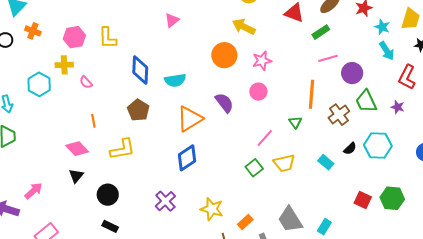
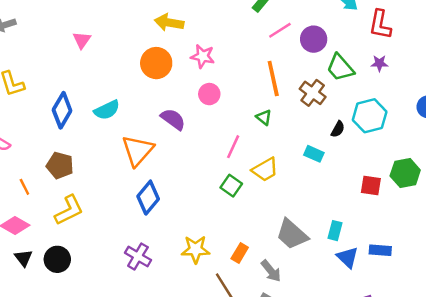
pink star: (262, 61) -> (203, 56), turned -30
blue diamond: (140, 70) -> (62, 110), turned 44
brown pentagon: (138, 110) -> (60, 165), moved
black circle: (108, 195) -> (57, 259), moved

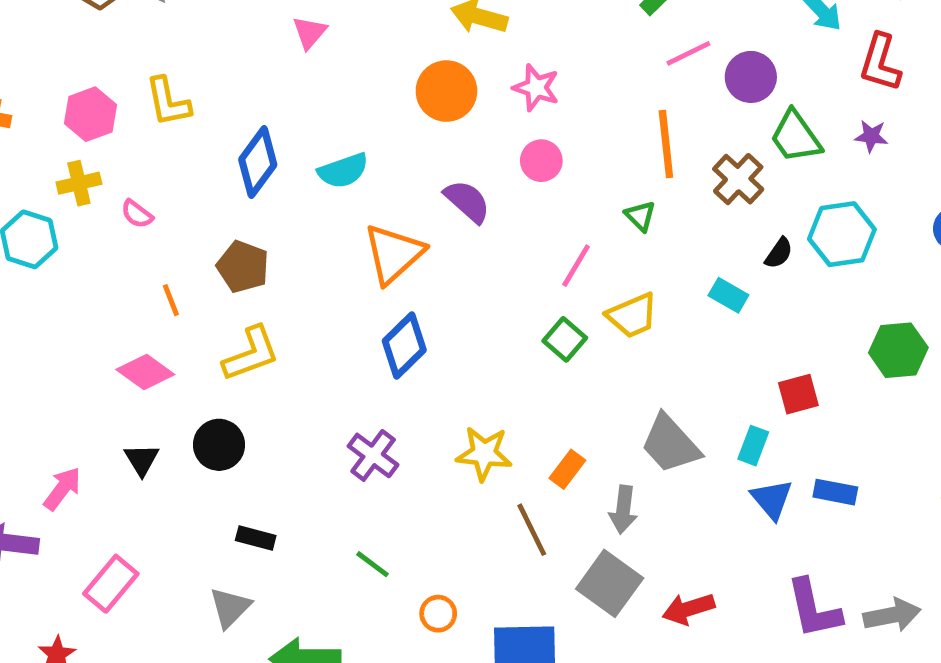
red square: (371, 185) -> (798, 394), moved, turned -30
black triangle: (23, 258) -> (142, 460), moved
gray arrow: (271, 271) -> (623, 510), turned 40

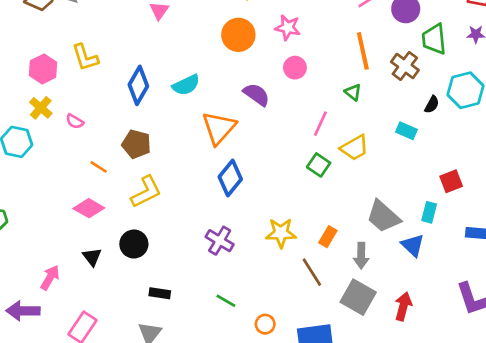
green trapezoid: (796, 137) -> (434, 39), turned 36
yellow cross: (79, 183) -> (41, 108), turned -30
orange line: (171, 300) -> (99, 167), turned -30
blue triangle: (772, 499) -> (413, 245), moved
red arrow: (689, 609) -> (403, 306), turned 128

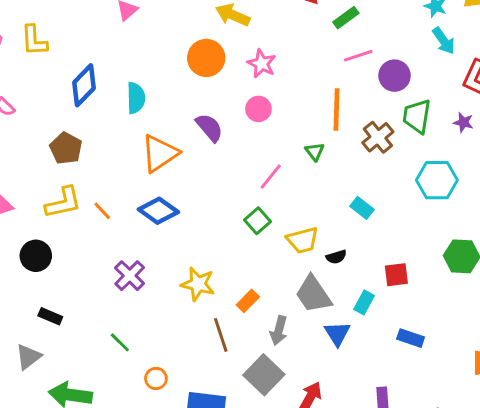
cyan semicircle: (186, 85) -> (136, 98), turned -80
black semicircle: (432, 104) -> (336, 257), moved, turned 30
yellow trapezoid: (355, 148) -> (303, 240), moved
orange line: (99, 167) -> (102, 211), moved
blue diamond: (230, 178) -> (158, 211), turned 72

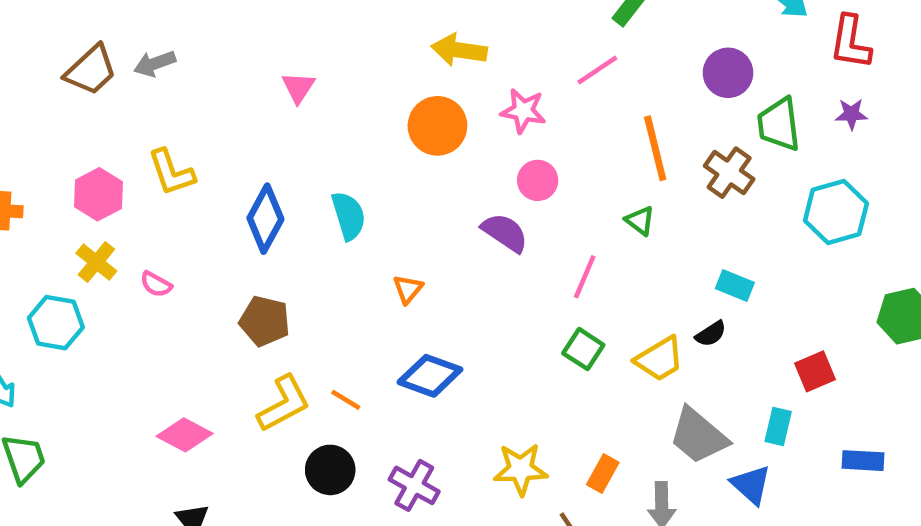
pink line: (358, 56) -> (597, 70), moved
purple semicircle: (209, 128) -> (505, 233), moved
orange triangle: (160, 153) -> (408, 289), size x0.5
black circle: (36, 256) -> (330, 470), moved
black semicircle: (336, 257) -> (711, 334), moved

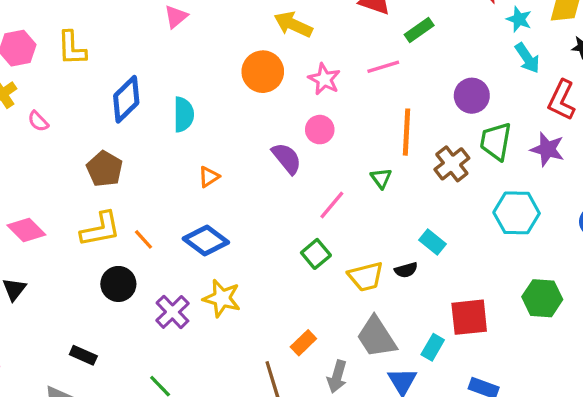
purple star: (851, 114) -> (547, 149), size x1.5
red square: (815, 371) -> (469, 317), size x1.4
yellow star: (521, 469) -> (222, 298), moved

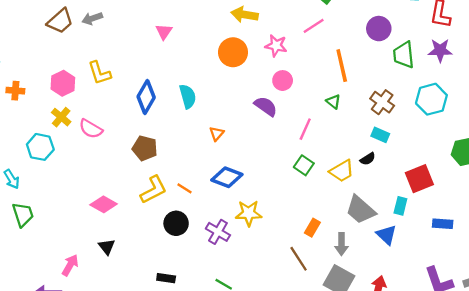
pink semicircle: (38, 121) -> (91, 129), size x1.5
brown cross: (452, 164) -> (382, 102), moved

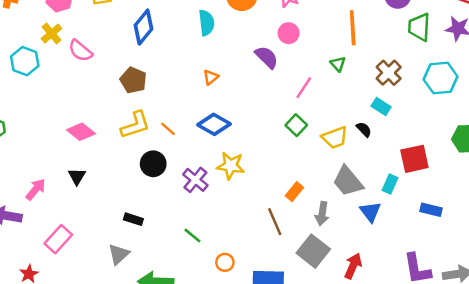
cyan semicircle: (188, 96) -> (206, 23), moved
black semicircle: (368, 159) -> (364, 129), turned -112

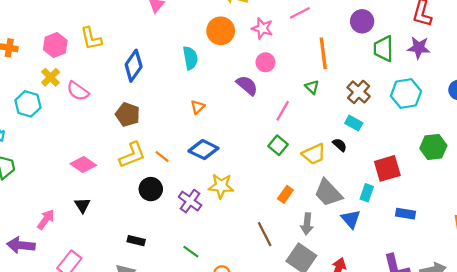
orange rectangle: (294, 192) -> (285, 194), moved

